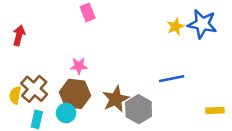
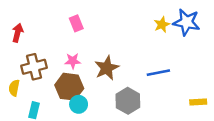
pink rectangle: (88, 12) -> (76, 23), moved
brown cross: (34, 89) -> (34, 67), moved, turned 35
brown star: (116, 99) -> (107, 68), moved
cyan circle: (66, 113) -> (79, 104), moved

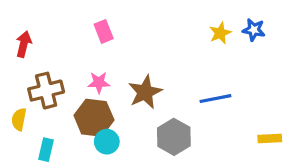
blue star: (186, 22) -> (254, 30), size x0.6

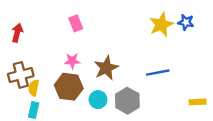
yellow star: (220, 33) -> (161, 25), size x1.5
brown cross: (46, 91) -> (21, 75), moved
yellow semicircle: (19, 119) -> (34, 88), moved
cyan circle: (107, 142) -> (98, 100), moved

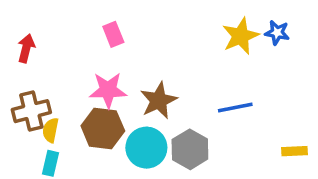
pink star: (72, 61) -> (108, 90), size x1.5
cyan circle: (98, 100) -> (146, 148), size x1.5

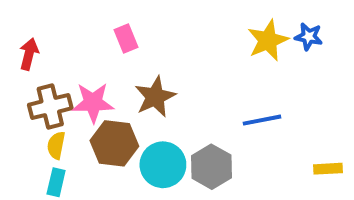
pink star: (108, 90) -> (93, 103), moved
brown star: (159, 101) -> (155, 97), moved
brown cross: (31, 111) -> (50, 106), moved

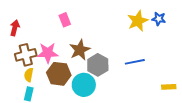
gray hexagon: (212, 167) -> (98, 65), moved

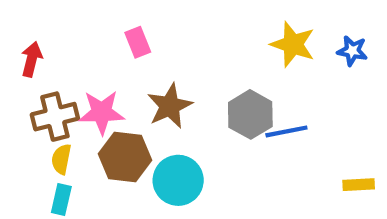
blue star: (159, 19) -> (352, 51), moved
yellow star: (138, 21) -> (293, 44), turned -30
gray hexagon: (98, 65) -> (250, 114), moved

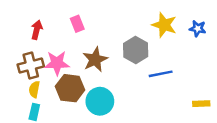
red arrow: (32, 59) -> (37, 30), moved
gray hexagon: (250, 114) -> (136, 50), moved

